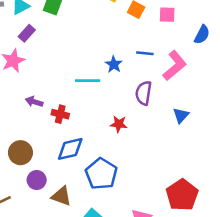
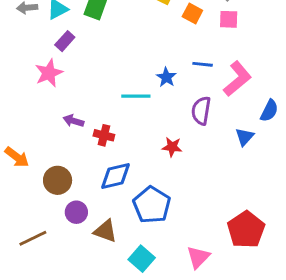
blue semicircle: (202, 35) -> (269, 111), moved

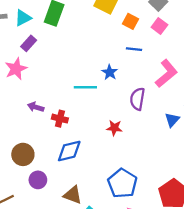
pink square: (229, 19) -> (159, 26), turned 35
blue line: (203, 64) -> (134, 49), moved
blue pentagon: (152, 205) -> (122, 183), moved
brown triangle: (105, 231) -> (73, 195), moved

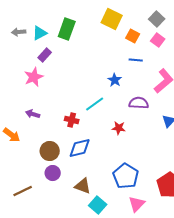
cyan line: (85, 87) -> (95, 104), moved, turned -36
purple semicircle: (137, 99) -> (139, 103), turned 84
purple arrow: (36, 107) -> (33, 114), moved
brown circle: (23, 154) -> (50, 151), moved

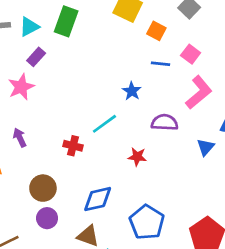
pink square: (158, 40) -> (191, 54), moved
purple arrow: (33, 114) -> (20, 138), turned 48
blue diamond: (80, 148) -> (98, 199), moved

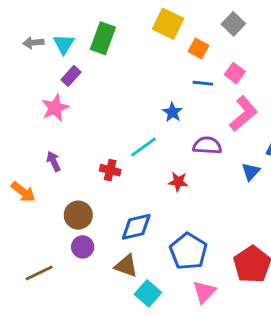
cyan triangle: (29, 27) -> (64, 44), turned -30

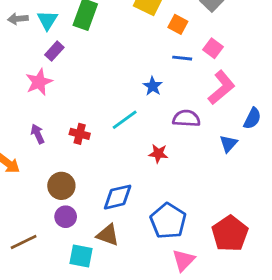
red cross: (110, 170) -> (80, 134), moved
cyan square: (148, 293) -> (81, 256), moved, turned -30

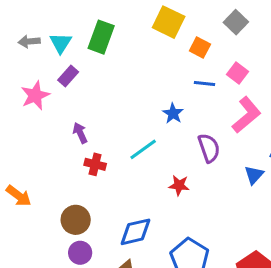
pink star: (39, 82) -> (35, 95), moved
purple semicircle: (186, 118) -> (209, 148), turned 68
purple arrow: (38, 134) -> (80, 133), moved

